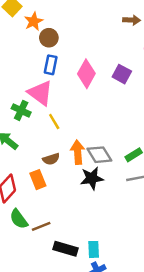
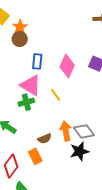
brown circle: (49, 38) -> (20, 39), moved
green cross: (21, 110) -> (26, 102), moved, turned -35
yellow line: (54, 121) -> (56, 95), moved

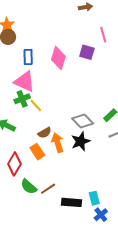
yellow line: (56, 95) -> (36, 105), moved
orange arrow: (66, 131) -> (58, 143), moved

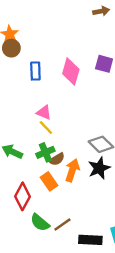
pink triangle: (24, 81) -> (44, 112), moved, size x0.6
green cross: (22, 99) -> (45, 152), moved
orange arrow: (58, 143) -> (72, 170), turned 36

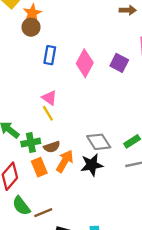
green cross: (45, 152) -> (31, 143), moved

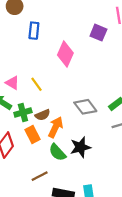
pink diamond: (85, 63) -> (65, 54), moved
pink triangle: (49, 98) -> (12, 83), moved
black star: (92, 165) -> (80, 147), moved
green semicircle: (21, 206) -> (57, 152), moved

